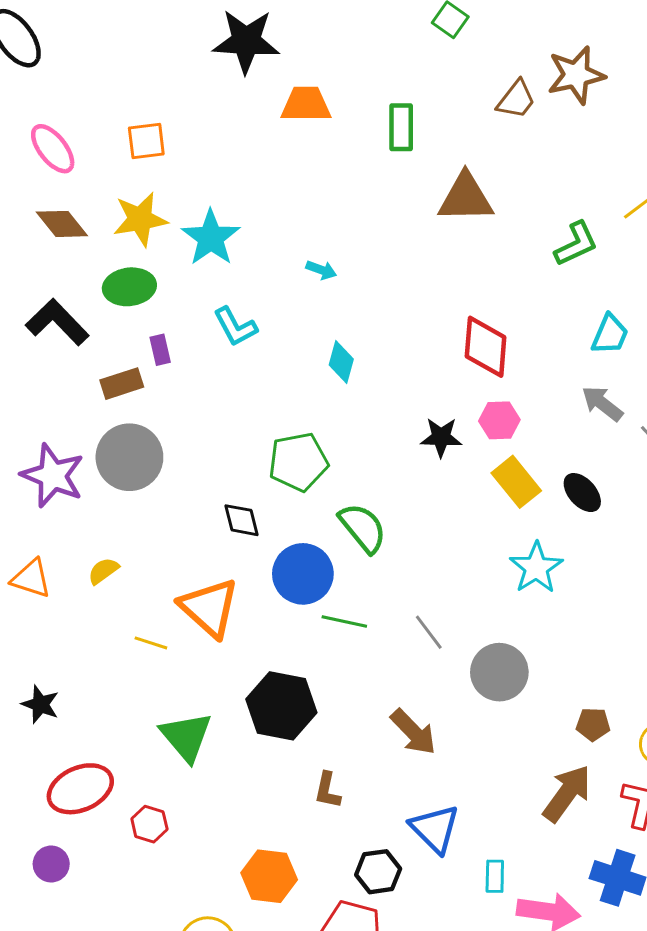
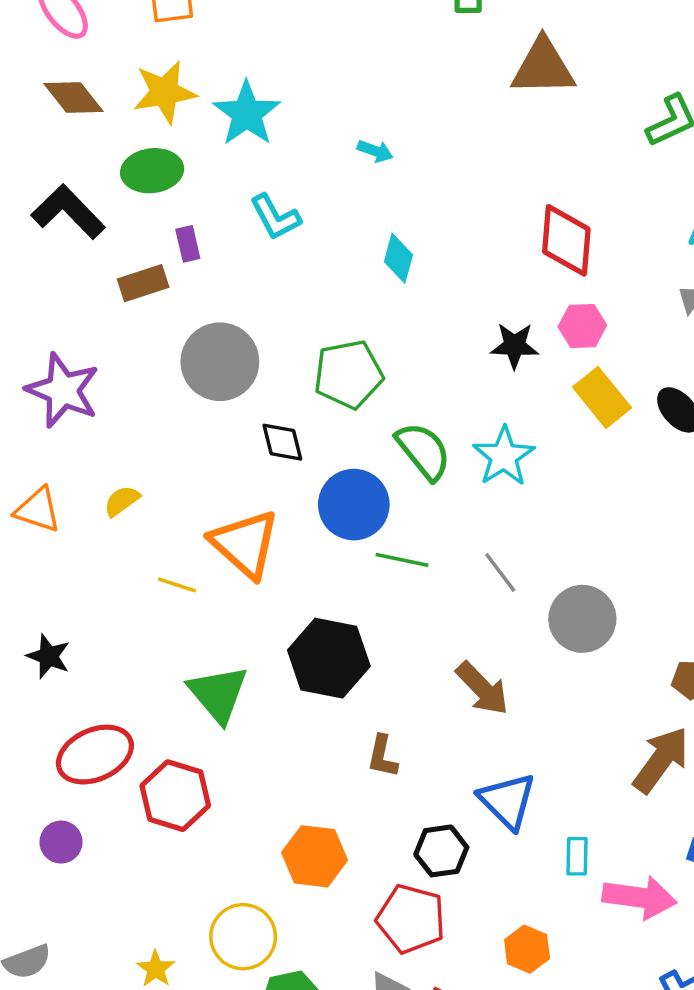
gray circle: (129, 457) -> (220, 362), moved
cyan star: (536, 568) -> (504, 456), moved
red hexagon: (149, 824) -> (175, 796), size x1.6

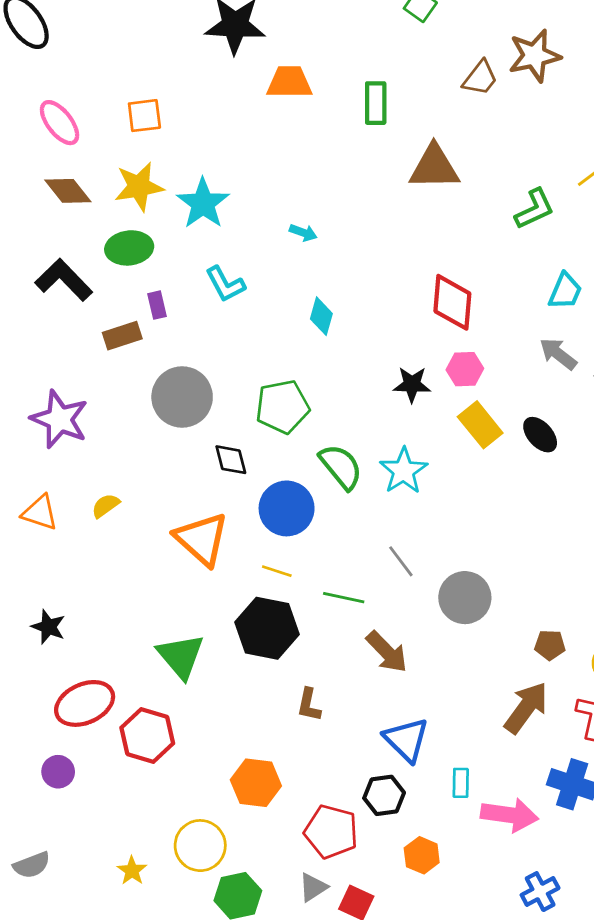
green line: (402, 560) -> (344, 598), moved
yellow line: (177, 585) -> (277, 571), moved
black hexagon: (441, 851) -> (384, 795), moved

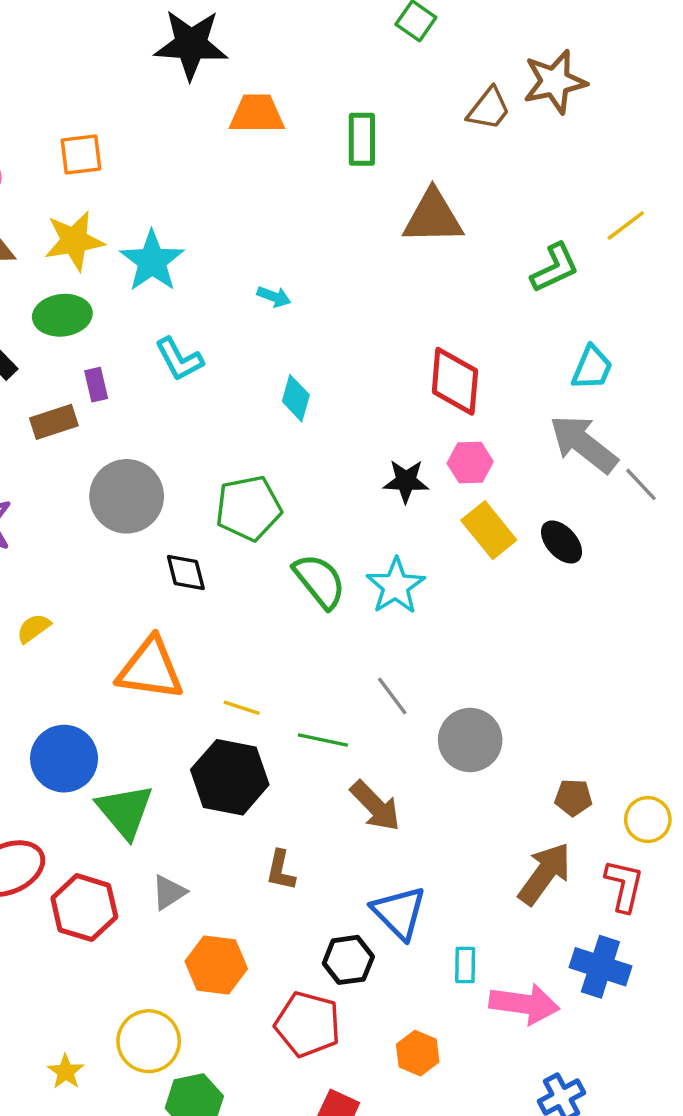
gray arrow: (558, 354) -> (584, 444), size x1.5
blue circle: (287, 508) -> (64, 759), moved
orange triangle: (202, 539) -> (150, 669), turned -34
black hexagon: (384, 795) -> (348, 960), moved
gray triangle: (313, 887) -> (169, 892), moved

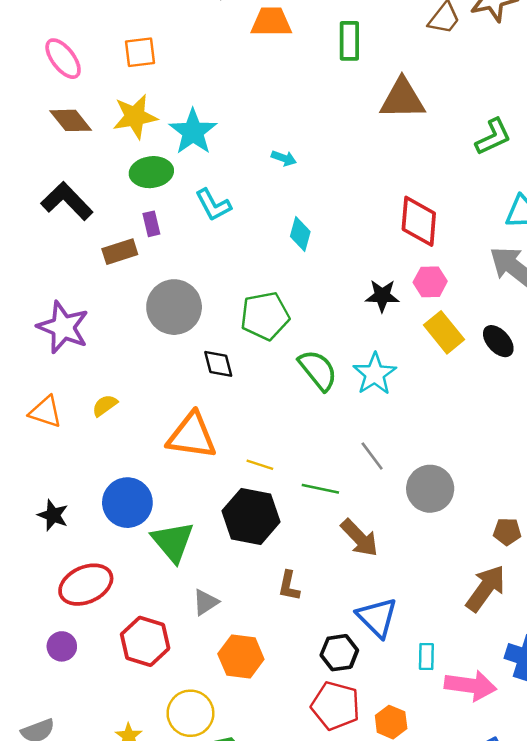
green ellipse: (62, 315) -> (151, 172), moved
red hexagon: (84, 908) -> (145, 641), moved
red pentagon: (308, 1024) -> (336, 706), moved

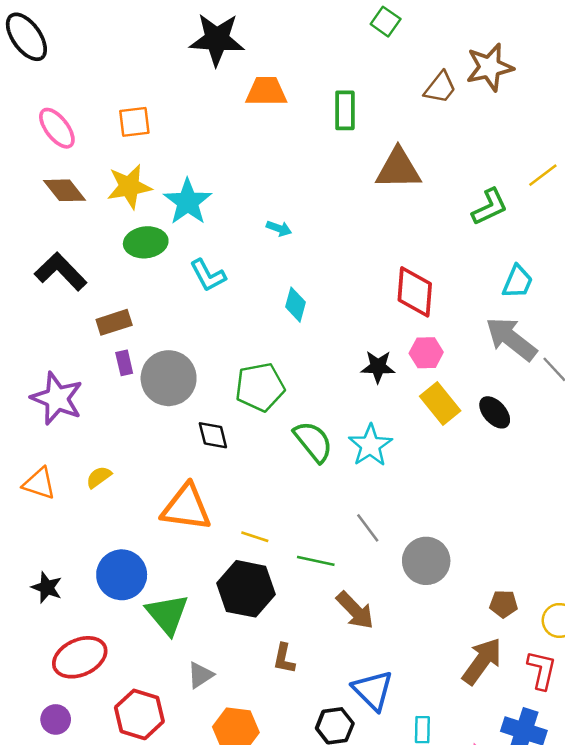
purple rectangle: (151, 224) -> (124, 363), moved

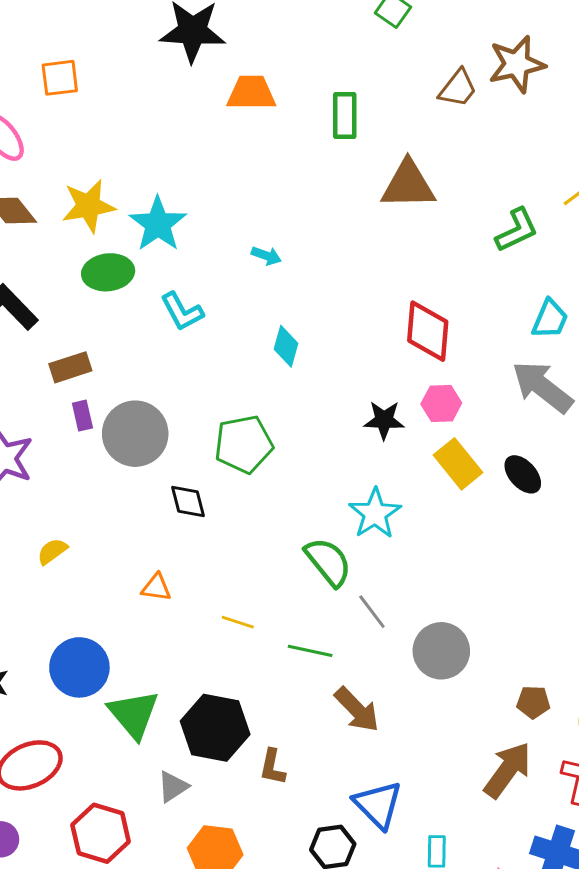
orange square: (134, 122) -> (60, 78), moved
green semicircle: (313, 442) -> (328, 562), moved
orange triangle: (186, 508) -> (156, 587), size x0.5
black hexagon: (246, 589) -> (215, 728), moved

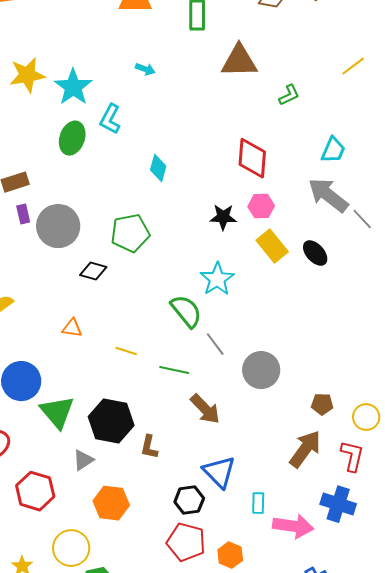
green L-shape: (517, 230) -> (289, 95), moved, size x0.7
cyan arrow: (266, 256) -> (145, 69), moved
green ellipse: (108, 272) -> (72, 138), moved, turned -64
cyan L-shape: (182, 312) -> (110, 119), moved, turned 56
black diamond: (188, 502) -> (93, 271), turned -60

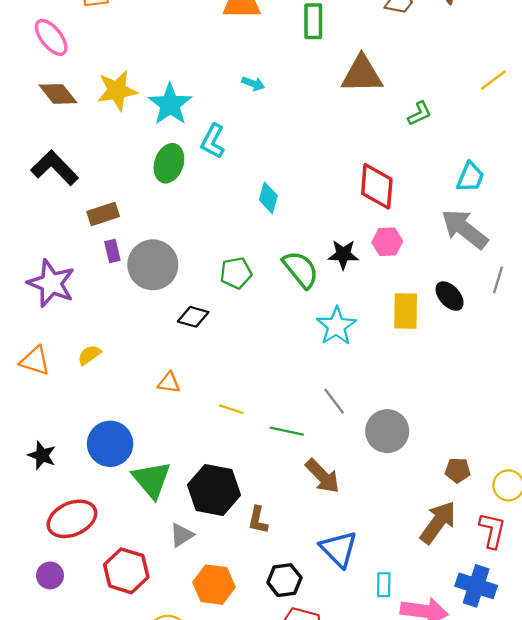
gray line: (362, 219) -> (498, 280), moved, turned 60
green pentagon: (130, 233) -> (236, 273), size x0.7
yellow rectangle: (272, 246) -> (406, 311), moved, turned 40
green semicircle: (186, 311) -> (301, 269), moved
black hexagon: (189, 500) -> (284, 580), moved

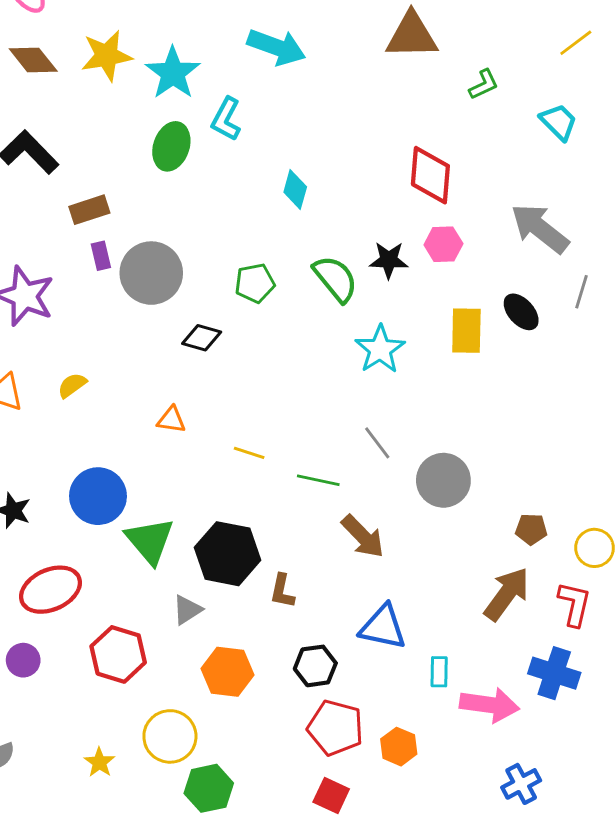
cyan arrow: (253, 84) -> (276, 47), size x2.0
cyan trapezoid: (470, 177) -> (559, 122), moved, turned -68
blue triangle: (339, 549) -> (383, 627), turned -33

